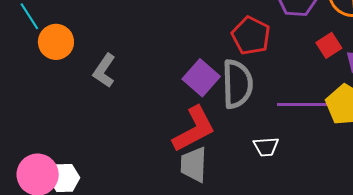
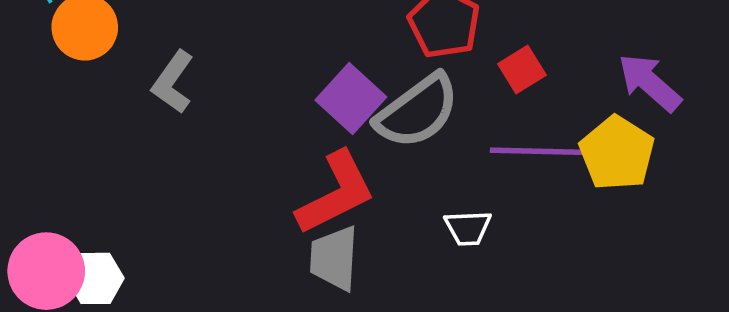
red square: (329, 45) -> (522, 69), moved
gray semicircle: (237, 84) -> (417, 111), turned 54

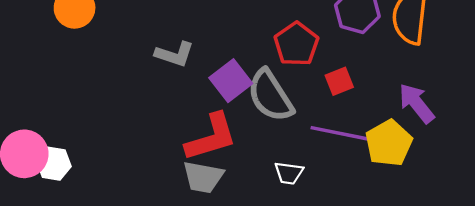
gray L-shape: (173, 82) -> (175, 54), moved, turned -117
gray semicircle: (417, 111) -> (270, 96), turned 84
gray trapezoid: (334, 258) -> (203, 177), turned -93

